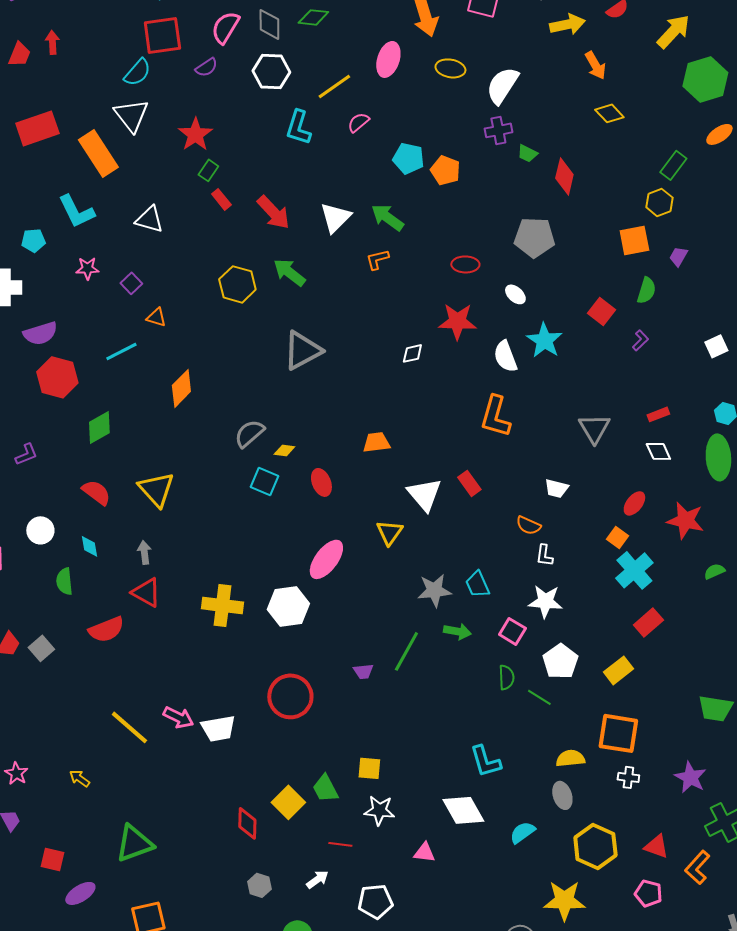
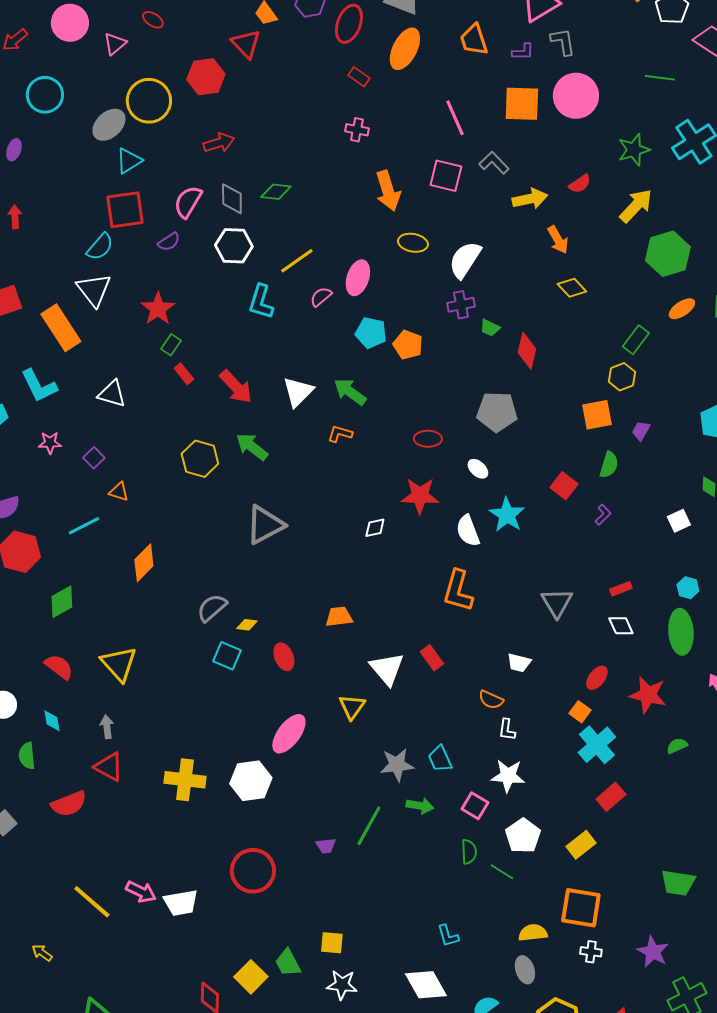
pink ellipse: (388, 59) -> (358, 278), moved
orange L-shape: (377, 259) -> (340, 434), turned 30
cyan L-shape: (485, 761) -> (448, 936), size x0.7

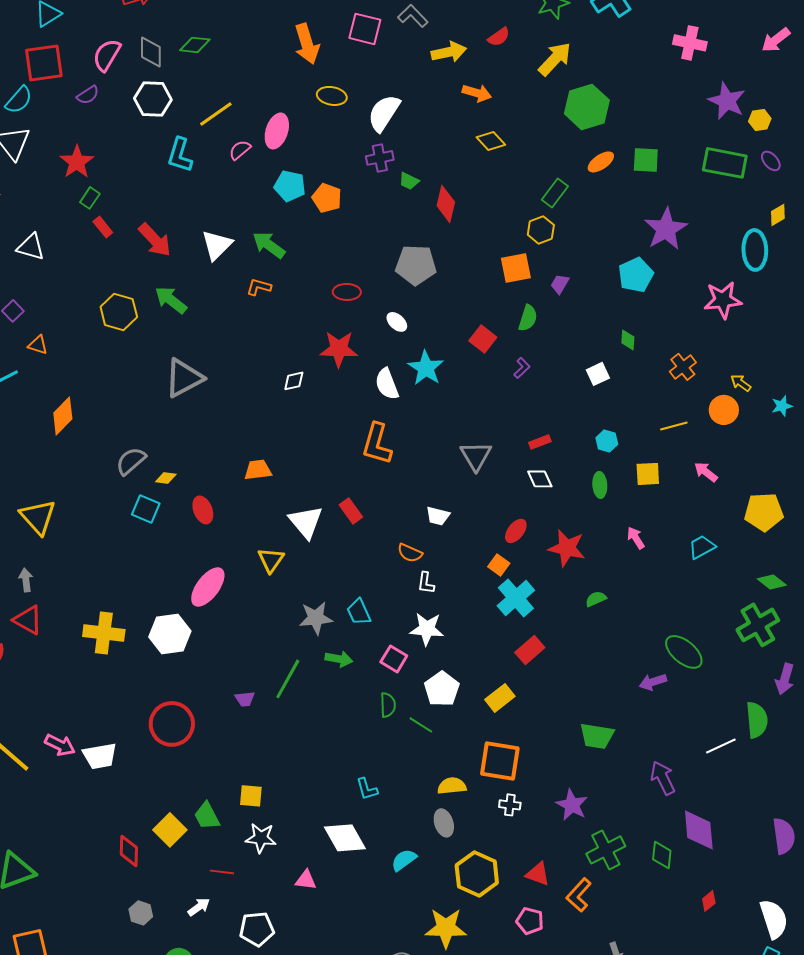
orange arrow: (558, 240) -> (477, 93), turned -44
green ellipse: (681, 632) -> (600, 485), size x0.6

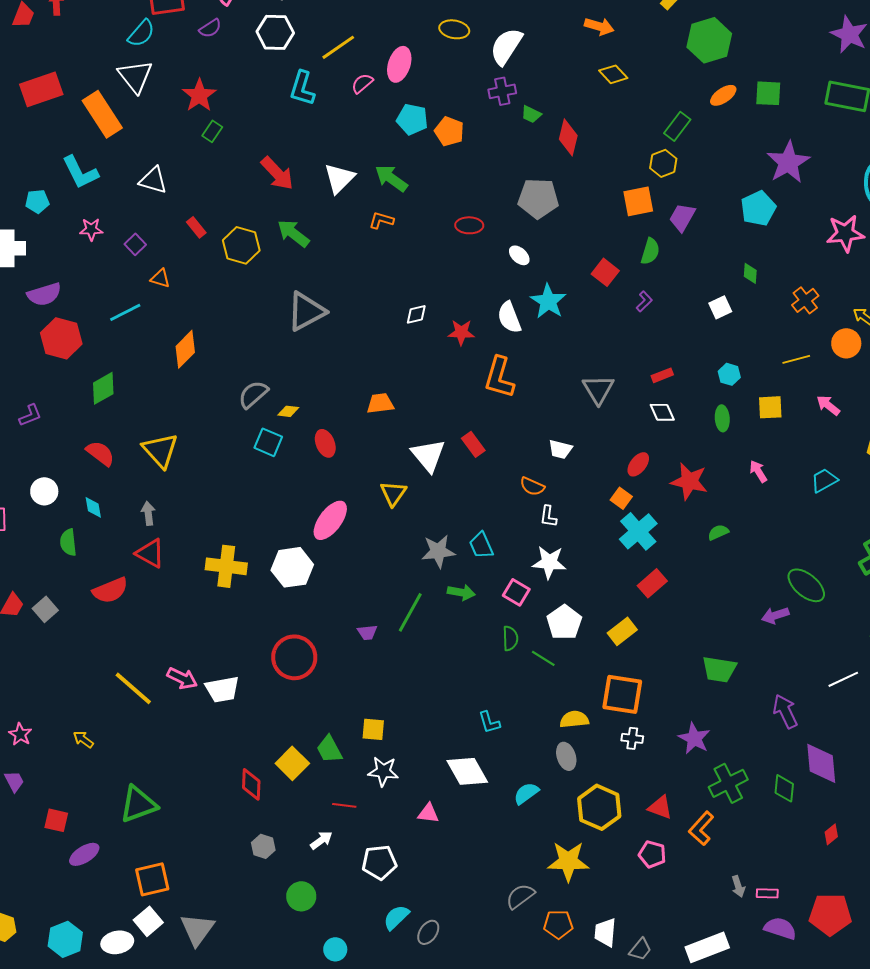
red rectangle: (103, 227) -> (196, 227), moved
purple trapezoid: (560, 284) -> (682, 217), size x1.4
red star: (339, 349) -> (461, 332), moved, size x0.7

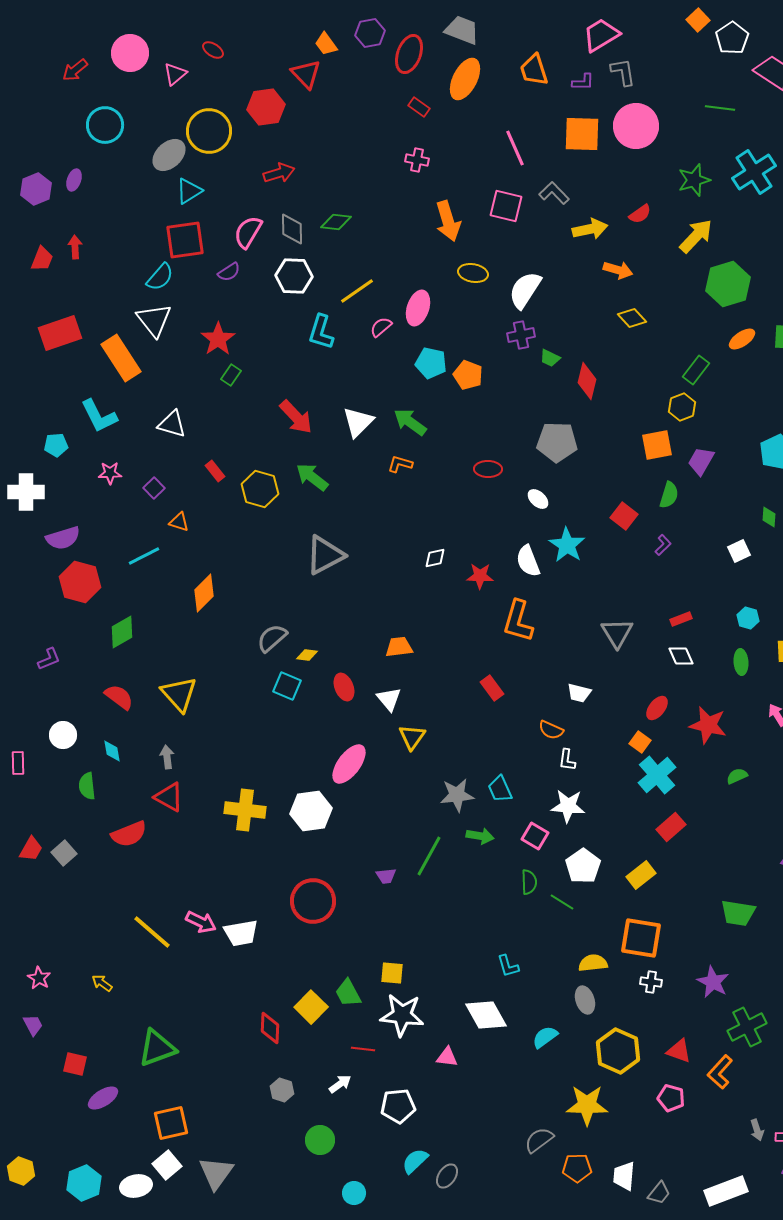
white triangle: (428, 455) -> (389, 699), moved, size x0.7
white star: (383, 771) -> (402, 1015), size x1.4

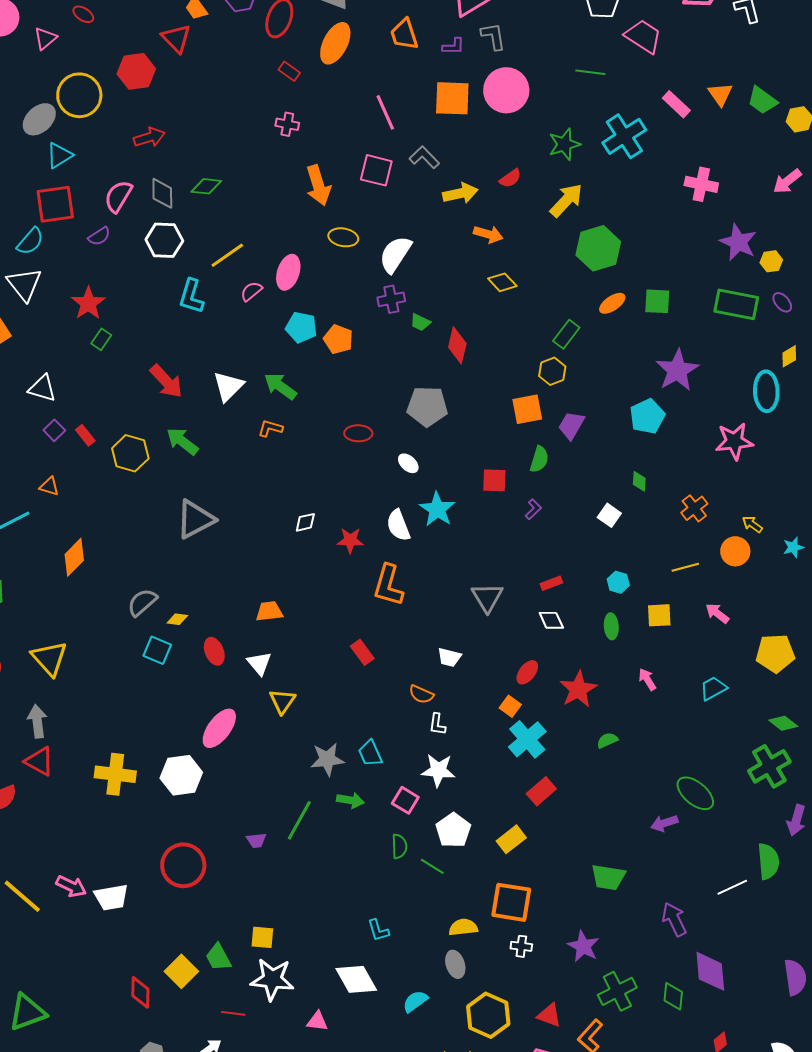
purple square: (154, 488) -> (54, 430), moved
red square: (624, 516) -> (494, 480), turned -36
white square: (739, 551) -> (609, 515), turned -30
red star: (708, 725) -> (578, 689), turned 30
gray arrow: (167, 757) -> (37, 721), size x1.4

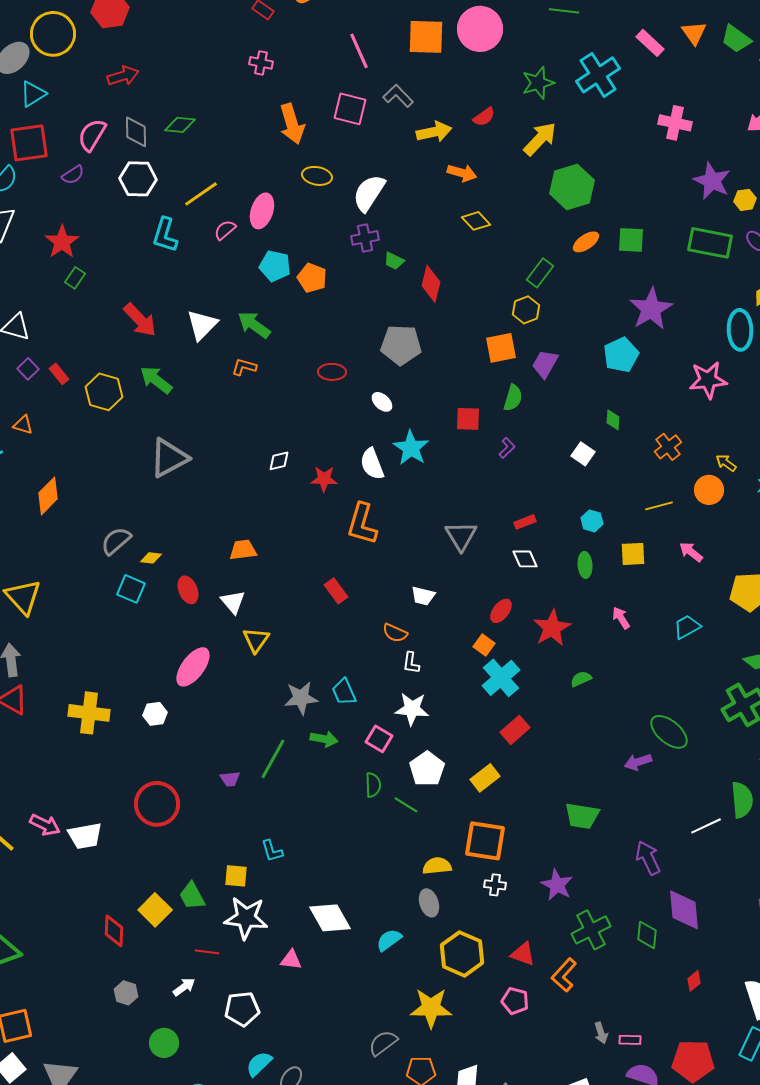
white hexagon: (181, 775) -> (155, 714), size x0.6
cyan L-shape: (378, 930) -> (272, 851), moved

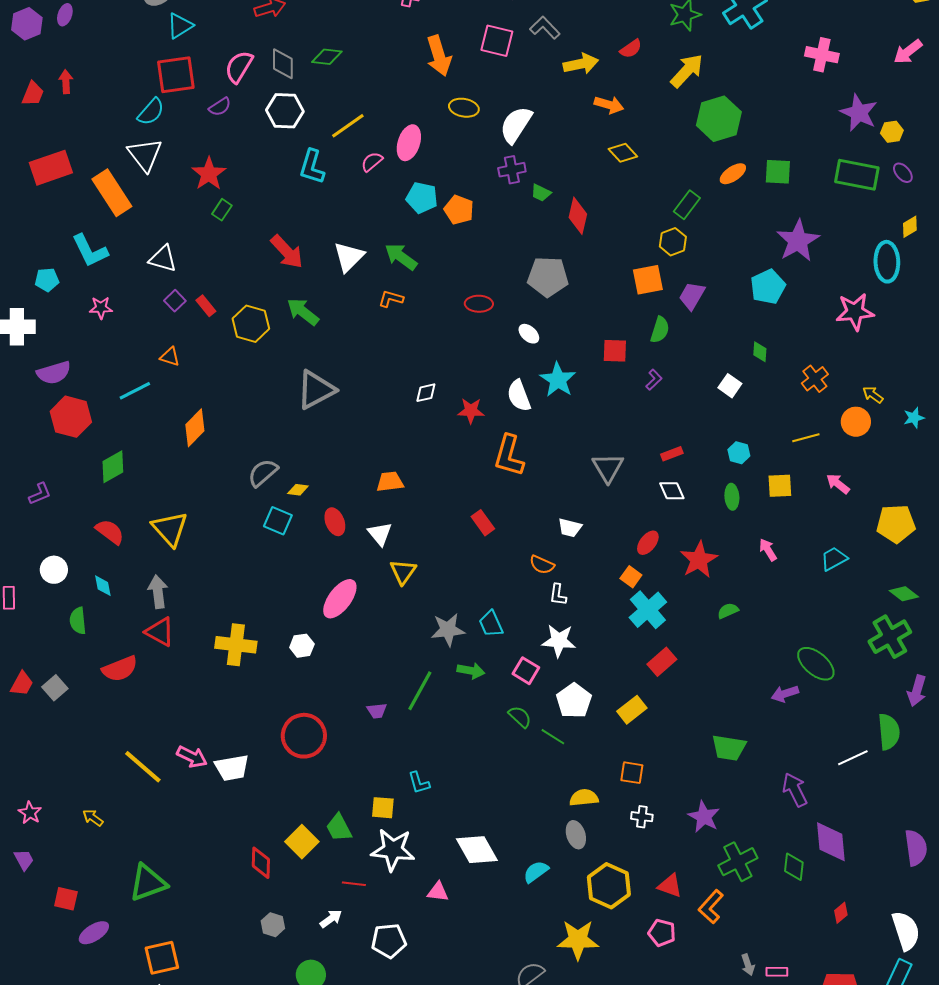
green semicircle: (373, 785) -> (520, 717), turned -45
orange square: (485, 841) -> (632, 773), size x0.6

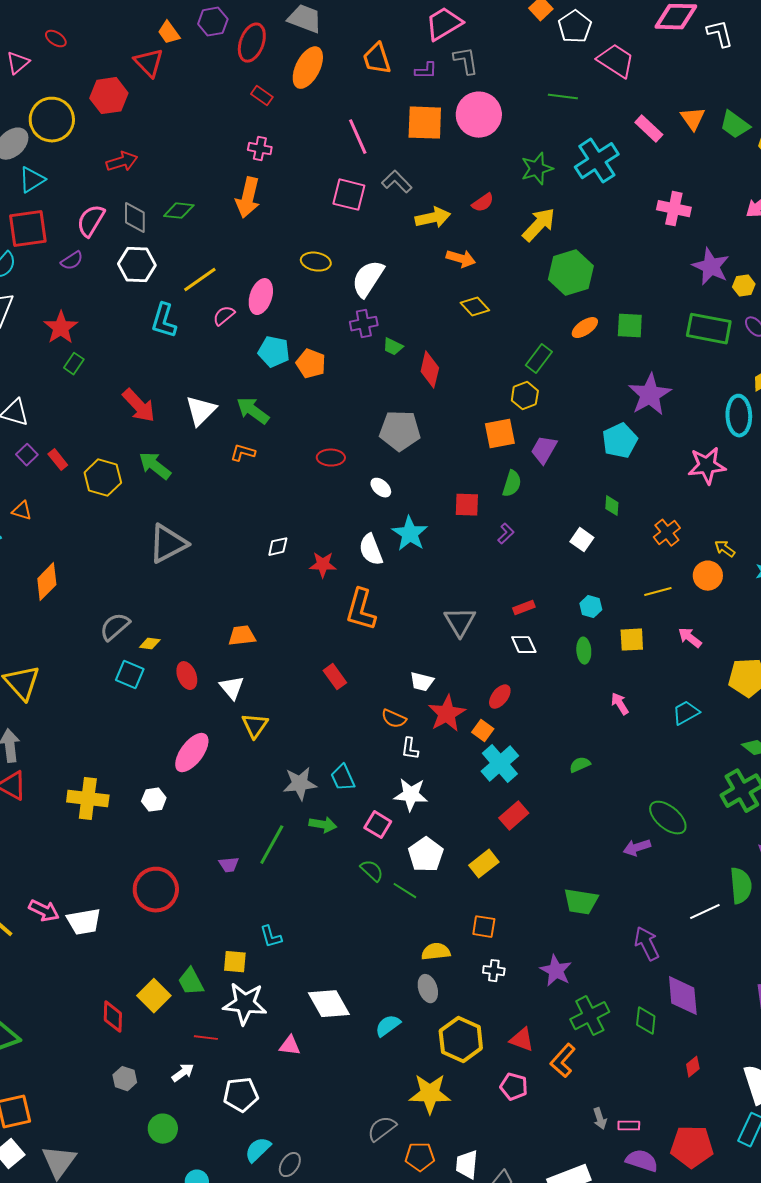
orange arrow: (439, 56) -> (248, 198), moved, turned 30
red star: (699, 560) -> (447, 714), moved

